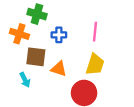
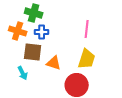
blue cross: (59, 35) -> (42, 32), moved

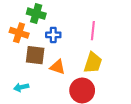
blue cross: (42, 32) -> (53, 35), moved
cyan arrow: (23, 73) -> (21, 87), moved, turned 104

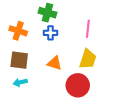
green cross: (36, 14) -> (47, 13), moved
brown square: (35, 55) -> (19, 60), moved

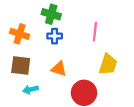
yellow trapezoid: (88, 59) -> (108, 64), moved
cyan arrow: (20, 82) -> (31, 90), moved

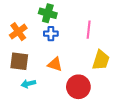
orange cross: (20, 34) -> (18, 32), turned 36

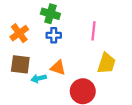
cyan arrow: (28, 84) -> (39, 78), moved

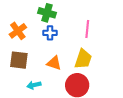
yellow trapezoid: (106, 63) -> (83, 59), moved
cyan arrow: (39, 78) -> (34, 85), moved

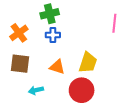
green cross: (47, 13) -> (50, 14), turned -30
pink line: (87, 29) -> (114, 23), moved

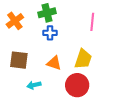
pink line: (114, 23) -> (92, 22), moved
orange cross: (19, 33) -> (15, 21), moved

